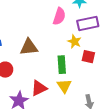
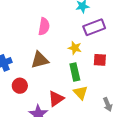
pink semicircle: (59, 16) -> (44, 26), moved
yellow star: (74, 42) -> (75, 48), moved

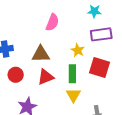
red square: (100, 60) -> (99, 68), size x1.5
red triangle: (56, 99) -> (46, 77), moved

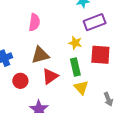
pink semicircle: (52, 22) -> (34, 22), moved

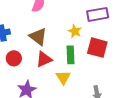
brown triangle: (40, 55) -> (38, 37), turned 42
yellow triangle: (81, 88) -> (63, 77), moved

